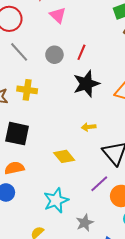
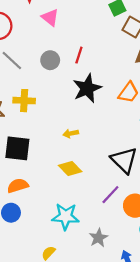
yellow arrow: (89, 127) -> (71, 133), moved
cyan star: (56, 200) -> (66, 216), turned 30

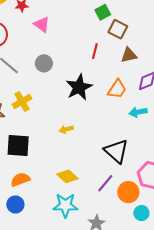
red line: (79, 55) -> (95, 51), moved
yellow cross: (24, 101) -> (22, 101), turned -30
yellow diamond: (70, 168) -> (67, 176), moved

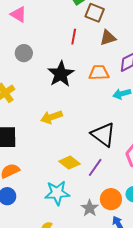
orange trapezoid: (117, 89) -> (99, 73), turned -120
yellow arrow: (66, 129) -> (52, 117), size x1.5
yellow diamond: (67, 176) -> (70, 163), moved
orange circle: (128, 192) -> (111, 199), moved

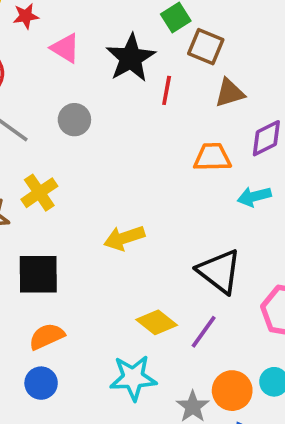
black star: (61, 74) -> (131, 58), moved

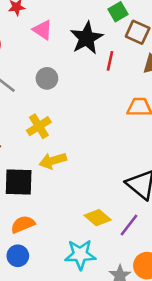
yellow cross: (39, 193) -> (39, 126), moved
yellow arrow: (124, 238) -> (53, 161), moved

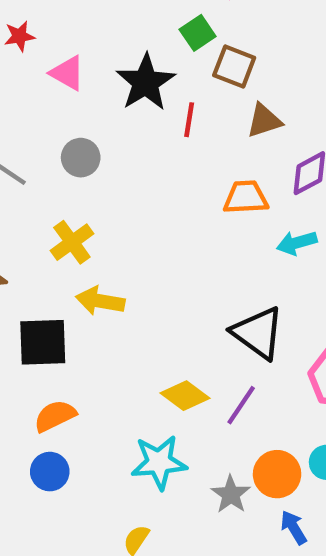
yellow arrow: (53, 161) -> (100, 301), turned 30

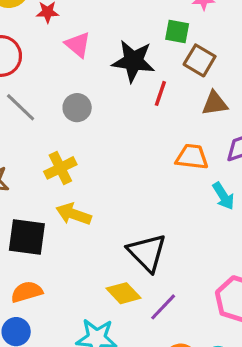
green square: (198, 33) -> (177, 32), turned 35
black star: (146, 82) -> (133, 61), turned 30
cyan arrow: (297, 243) -> (223, 196), turned -116
black triangle: (258, 333) -> (147, 253), moved

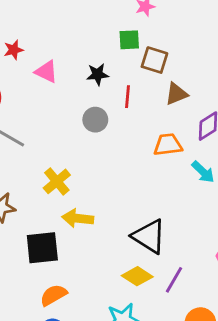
black star: (133, 61) -> (98, 74), size x0.6
gray circle: (77, 108) -> (95, 120), moved

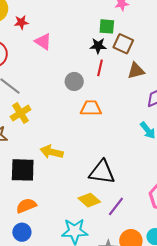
black star: (98, 74) -> (98, 46), moved
orange trapezoid: (168, 145) -> (91, 108), moved
yellow cross: (57, 181) -> (21, 113), moved
black triangle: (149, 236) -> (102, 172), turned -32

